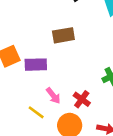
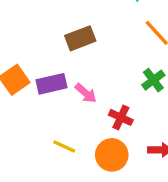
pink arrow: (53, 96) -> (86, 93), moved

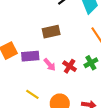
red cross: (121, 117) -> (70, 66), moved

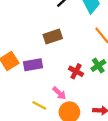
pink arrow: (50, 65) -> (59, 93), moved

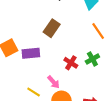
brown rectangle: (53, 36) -> (52, 28), turned -42

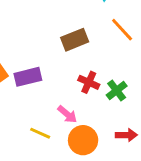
brown rectangle: (52, 28) -> (75, 40), moved, turned 42
green cross: (92, 59) -> (117, 91), moved

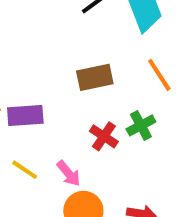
green cross: (117, 91) -> (141, 125), moved
yellow line: (40, 133) -> (25, 170), moved

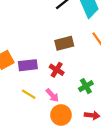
green cross: (141, 125) -> (86, 86), moved
red cross: (104, 136) -> (57, 70), moved

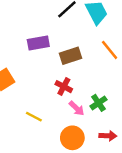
purple rectangle: (28, 65) -> (38, 43), moved
pink arrow: (52, 95) -> (77, 108), moved

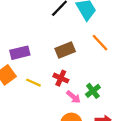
purple rectangle: (38, 43) -> (20, 53), moved
yellow line: (34, 117) -> (33, 83), moved

